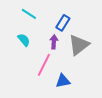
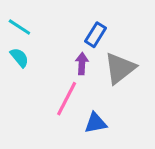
cyan line: (29, 14) -> (19, 27), moved
cyan semicircle: (24, 40) -> (19, 58), moved

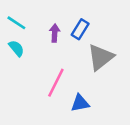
purple arrow: (82, 64) -> (55, 33), moved

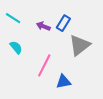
purple arrow: (55, 33) -> (43, 26), turned -72
cyan semicircle: (16, 48) -> (16, 47), moved

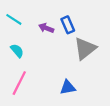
blue rectangle: (63, 23) -> (68, 25), turned -56
pink line: (44, 65) -> (19, 83), moved

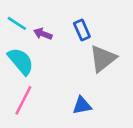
purple arrow: (46, 28) -> (43, 34), moved
cyan semicircle: (17, 51) -> (21, 61), size x1.6

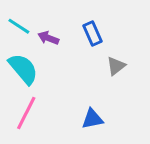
gray triangle: (103, 59) -> (116, 66), size x0.6

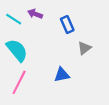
purple arrow: (48, 38) -> (35, 14), moved
blue triangle: (92, 119) -> (62, 75), moved

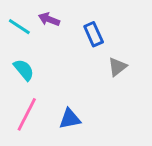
cyan semicircle: (17, 50) -> (24, 70), size x0.7
blue triangle: (62, 75) -> (70, 119), moved

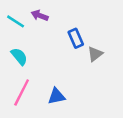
blue rectangle: (94, 34) -> (76, 38), moved

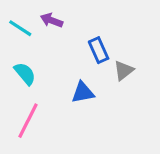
blue triangle: (57, 96) -> (83, 92), moved

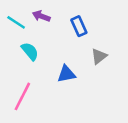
blue rectangle: (99, 50) -> (79, 26), moved
cyan semicircle: (25, 74) -> (30, 51), moved

